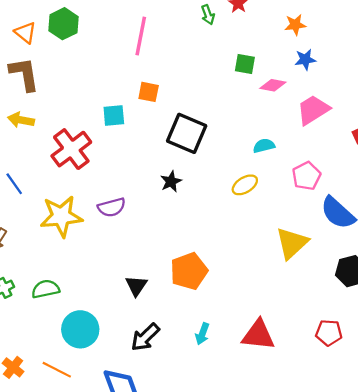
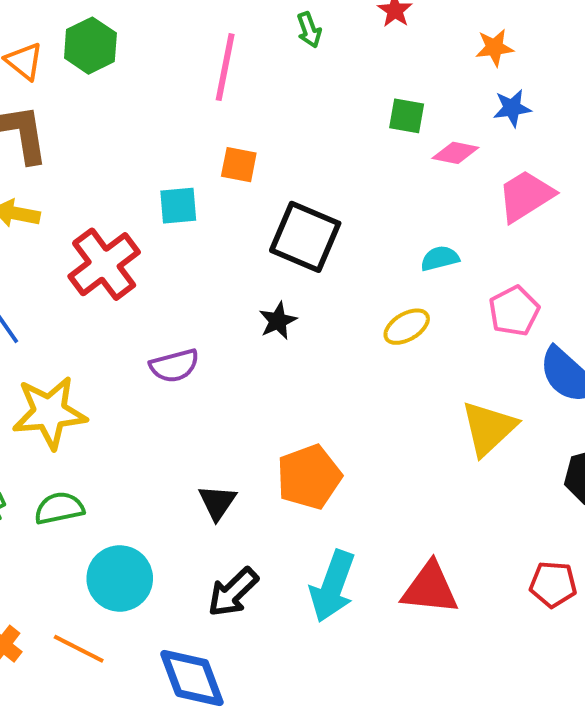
green arrow: (208, 15) -> (309, 30), moved
yellow star: (61, 216) -> (49, 413), moved
cyan arrow: (202, 334) -> (332, 586), size x1.8

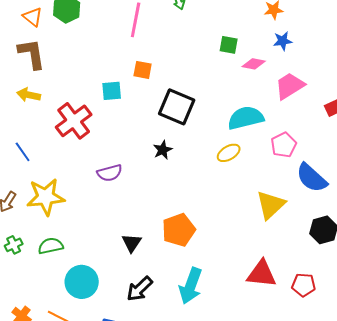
cyan semicircle: (440, 258) -> (246, 118), size x1.8
red triangle: (430, 588) -> (262, 274), moved

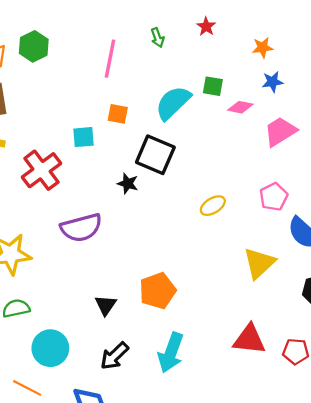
cyan semicircle: (246, 118) -> (173, 103), moved, turned -30
black star: (163, 150) -> (128, 183), moved, turned -30
purple semicircle: (110, 173) -> (81, 228), size x1.5

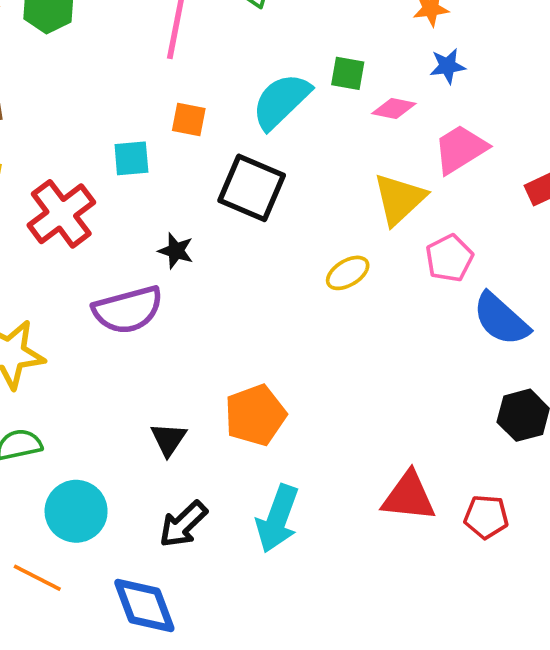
black star: (128, 183) -> (176, 251), moved
yellow triangle: (259, 263) -> (399, 199), moved

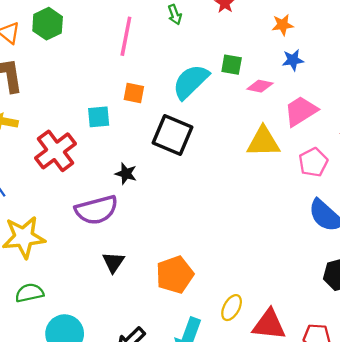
yellow triangle: (399, 199) -> (263, 142), turned 42
pink pentagon: (449, 258) -> (313, 162), moved
yellow ellipse: (348, 273) -> (232, 308), moved, turned -30
black triangle: (168, 439) -> (113, 262), moved

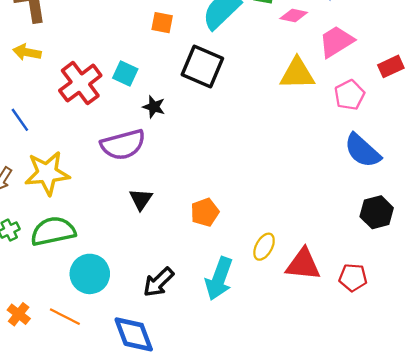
cyan square: (99, 117) -> (125, 74), moved, turned 30
orange pentagon: (175, 275) -> (205, 212), size x0.7
green semicircle: (29, 293) -> (53, 231), size x1.5

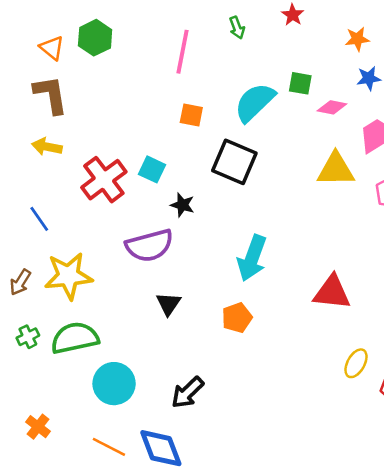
yellow ellipse: (264, 247) -> (356, 363), moved
red triangle: (303, 264) -> (332, 292), moved
cyan arrow: (219, 279) -> (252, 258), moved
orange line: (65, 317) -> (109, 447), moved

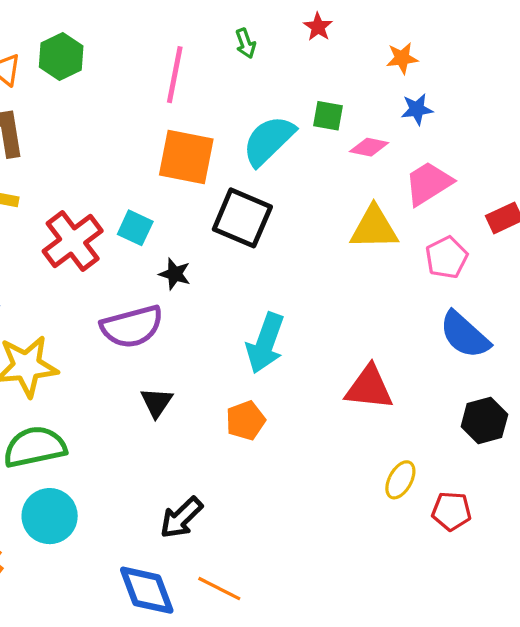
orange square: (191, 115) -> (186, 157), size x1.8
cyan circle: (114, 384) -> (50, 516), moved
orange line: (109, 447) -> (219, 589), moved

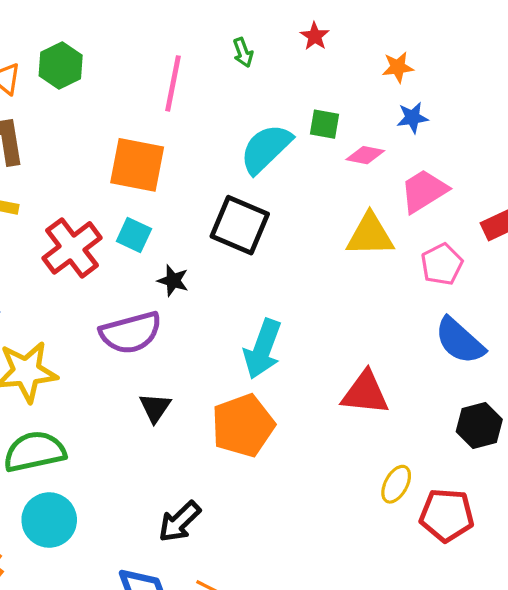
orange square: (186, 157) -> (137, 165), moved
orange pentagon: (246, 421) -> (243, 426), size x1.6
red pentagon: (451, 511) -> (447, 515), size x1.4

